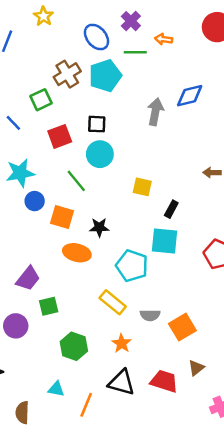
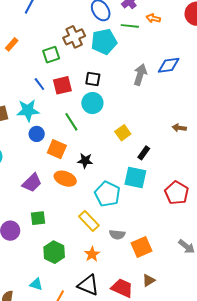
blue line: (13, 123) -> (39, 84), moved
yellow square: (142, 187) -> (123, 133), turned 35
purple trapezoid: (28, 278) -> (32, 183), moved

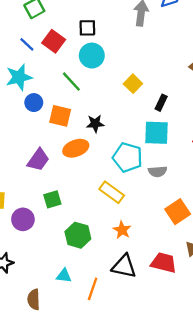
red square: (62, 85) -> (54, 41), turned -30
orange ellipse: (65, 179) -> (76, 148), turned -30
gray semicircle: (117, 235) -> (158, 171), moved

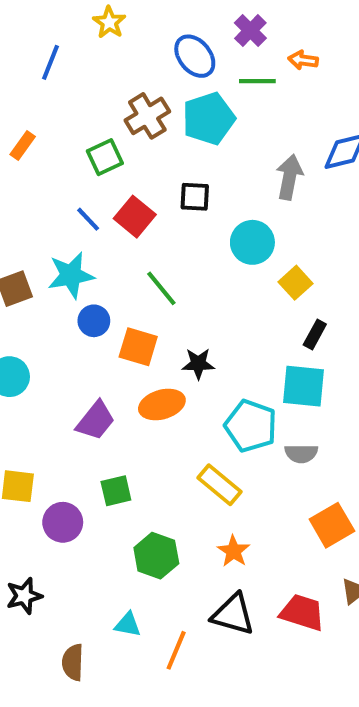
cyan circle: (92, 56) -> (252, 242), moved
yellow square: (133, 84) -> (295, 283), moved

